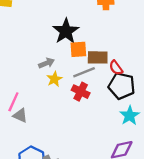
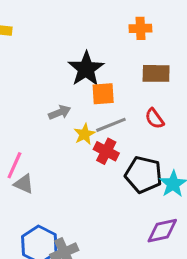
brown rectangle: (98, 57) -> (156, 73), moved
yellow star: (54, 79) -> (84, 134), moved
black pentagon: (122, 86) -> (144, 175), moved

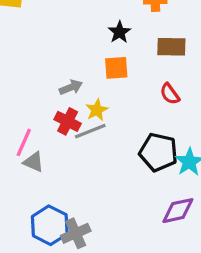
black star: (86, 69) -> (119, 32), moved, size x0.6
gray line: (111, 125) -> (90, 131), moved
red cross: (106, 151) -> (68, 121), moved

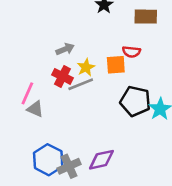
orange square: (116, 68) -> (116, 65), moved
red semicircle: (170, 94) -> (131, 52), moved, turned -48
purple diamond: (178, 211) -> (102, 160), moved

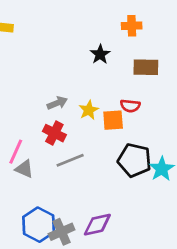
yellow star: (86, 67) -> (89, 110), moved
gray line: (81, 84) -> (70, 160), moved

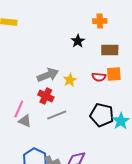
gray arrow: (57, 103) -> (48, 75), size x1.5
orange square: (113, 120) -> (114, 74), moved

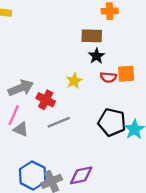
black star: (78, 41) -> (97, 56), moved
brown rectangle: (110, 50) -> (92, 36), moved
gray arrow: (48, 75) -> (21, 88), moved

